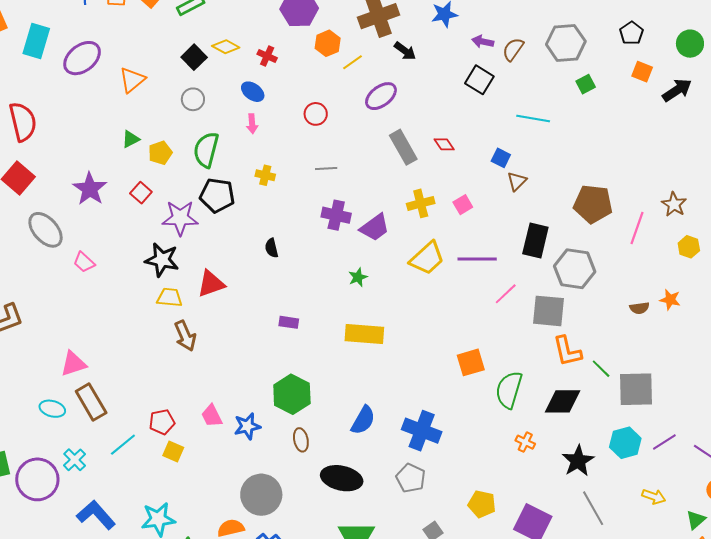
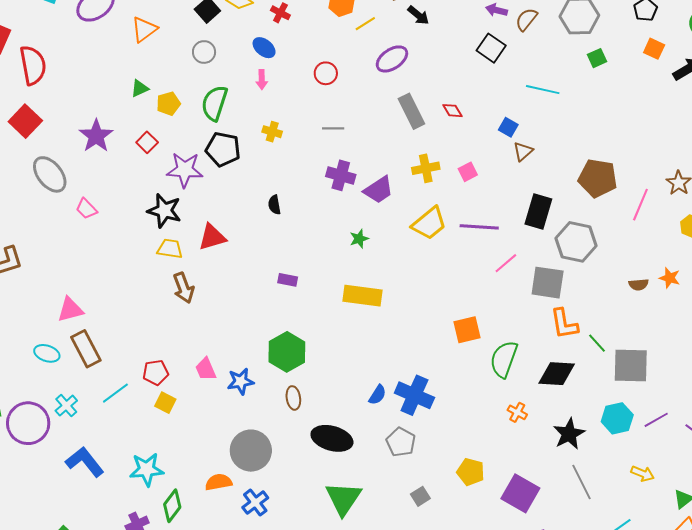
blue semicircle: (363, 420) -> (377, 395), moved, size x0.7

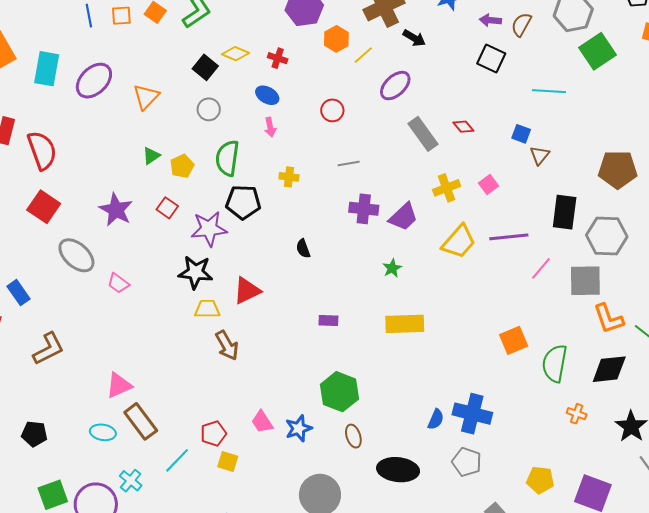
green square: (597, 58) -> (597, 51), size x1.8

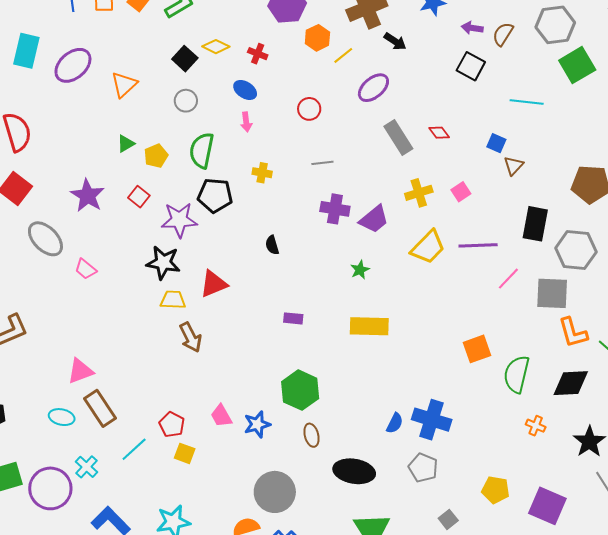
red pentagon: (213, 433) -> (172, 425), turned -30

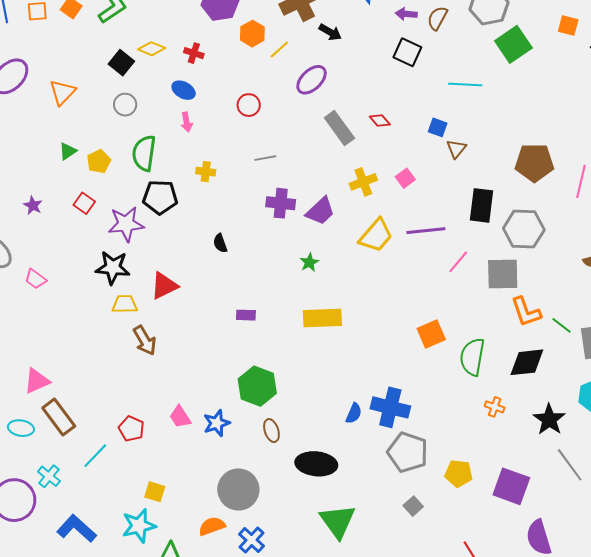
purple star: (87, 196) -> (33, 205), size x0.6
yellow square: (185, 453) -> (155, 492), moved
gray pentagon: (423, 468) -> (408, 452), moved, size x1.4

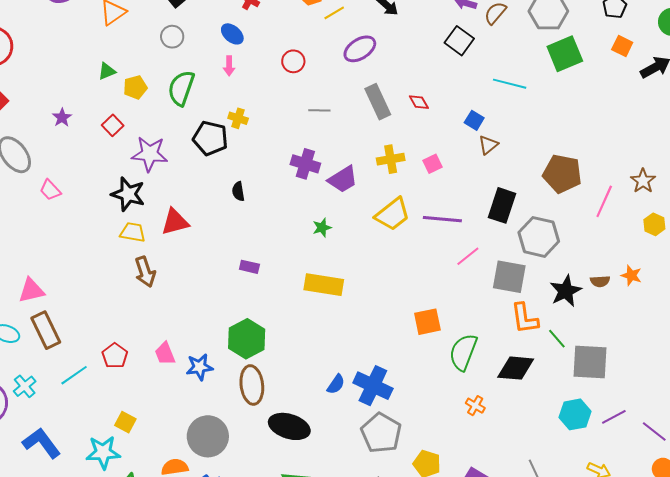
gray line: (265, 158) -> (319, 110), moved
black pentagon: (160, 197) -> (210, 138), moved
black star: (549, 419) -> (566, 291), moved
brown ellipse: (271, 431) -> (252, 385), size x1.6

